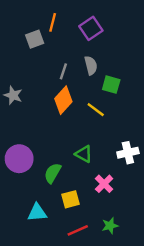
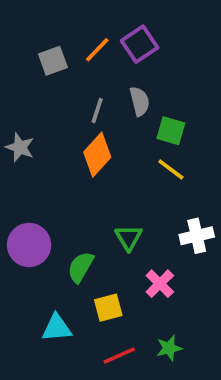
orange line: (53, 22) -> (97, 50), moved, turned 30
yellow line: (96, 110) -> (171, 169), moved
green triangle: (84, 154) -> (129, 238), turned 30

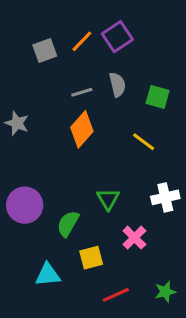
gray line: (97, 110) -> (82, 92), turned 55
green square: (171, 131) -> (158, 97), moved
green star: (169, 348) -> (165, 292), moved
red line: (119, 356) -> (116, 295), moved

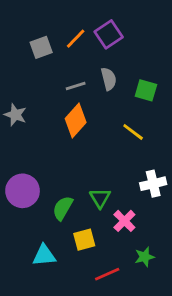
green triangle: (108, 199) -> (100, 198), moved
green star: (165, 292) -> (145, 257), moved

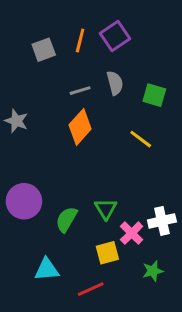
orange line: (76, 39) -> (80, 41), turned -30
white cross: (153, 184) -> (162, 221), moved
yellow square: (84, 240) -> (107, 253), moved
red line: (107, 274) -> (91, 289), moved

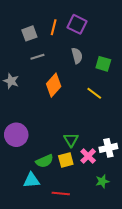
purple square: (115, 36) -> (77, 24), turned -30
gray line: (80, 91) -> (37, 57), moved
green semicircle: (66, 219) -> (45, 161), moved, turned -144
yellow square: (107, 253) -> (66, 160), moved
red line: (91, 289) -> (61, 193), turned 30

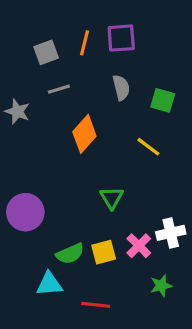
purple square: (77, 24) -> (121, 38), turned -30
gray star: (11, 81) -> (17, 112), moved
green triangle: (71, 140) -> (112, 198), moved

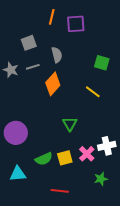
orange line: (84, 43) -> (52, 17), moved
gray square: (46, 52) -> (29, 43), moved
gray semicircle: (121, 88) -> (57, 55), moved
gray line: (59, 89) -> (33, 67), moved
cyan triangle: (49, 284) -> (18, 174), moved

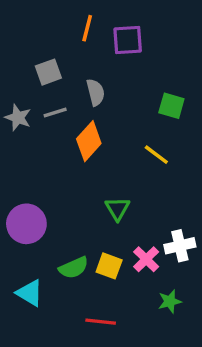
yellow square: (65, 158) -> (109, 266), turned 35
cyan triangle: (18, 174) -> (30, 293), turned 36

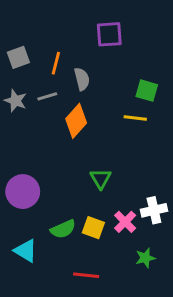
orange line: (87, 28) -> (56, 63), moved
gray square: (48, 72) -> (18, 57), moved
yellow line: (156, 155) -> (135, 118), moved, turned -30

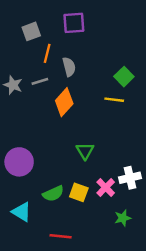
purple square: (109, 34) -> (74, 23), moved
gray square: (18, 57) -> (31, 31), moved
green square: (147, 91) -> (124, 77), turned 30
red line: (86, 275) -> (61, 236), moved

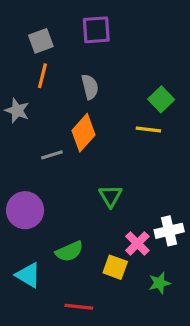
orange line: (47, 53) -> (42, 76), moved
gray line: (40, 81) -> (52, 155), moved
yellow square: (79, 192) -> (115, 267), moved

